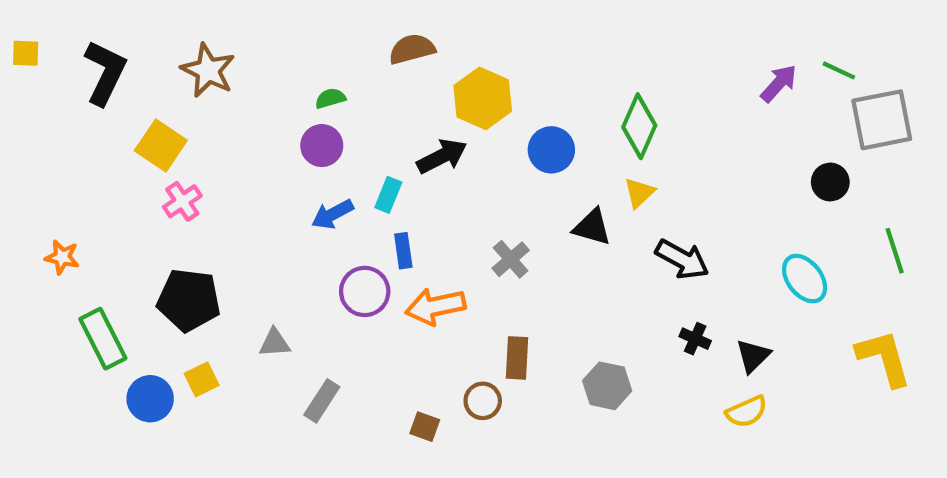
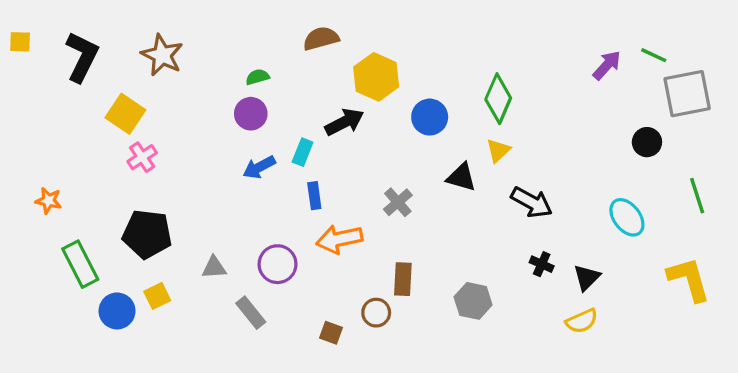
purple circle: (365, 291) -> (278, 264), moved
gray rectangle: (322, 401) -> (251, 313), turned -72

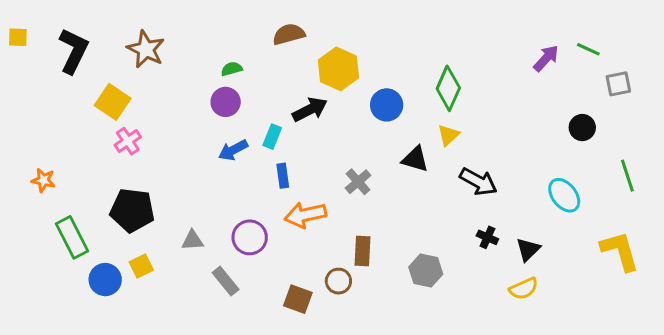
gray square: (687, 94) -> (618, 84), size x0.6
brown square: (331, 333) -> (298, 299), size x1.4

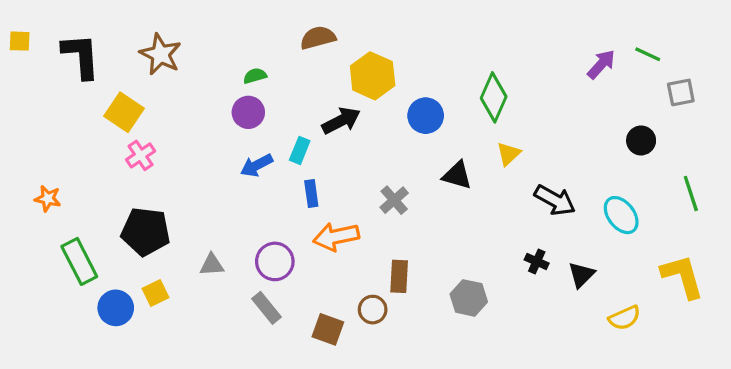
black L-shape: (74, 51) -> (81, 56), turned -30
yellow triangle: (448, 135) -> (508, 154), moved
black arrow: (478, 182) -> (555, 200), moved
gray rectangle: (226, 281) -> (267, 308), moved
yellow semicircle: (524, 289) -> (625, 318), moved

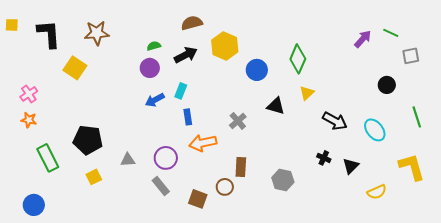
brown star: (160, 54) -> (97, 33), turned -30
black arrow: (341, 121) -> (186, 55), moved
pink cross: (141, 155) -> (29, 94), moved
blue circle: (116, 308) -> (34, 205), moved

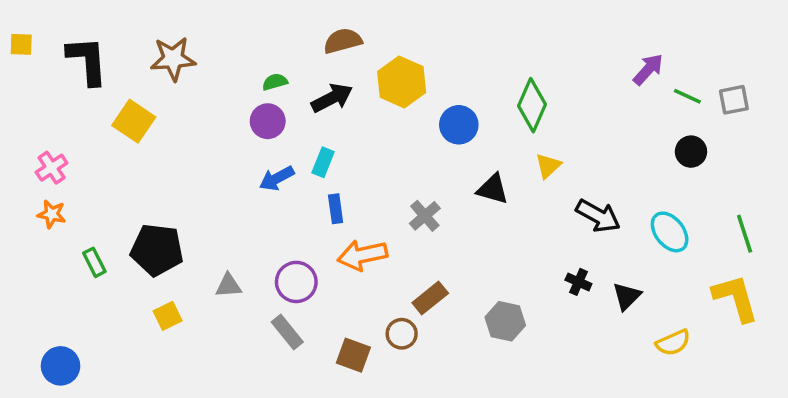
green line: (391, 33) -> (687, 96), moved
green line: (417, 117) -> (745, 234), moved
green rectangle: (48, 158) -> (94, 262), moved, size x0.6
brown rectangle: (241, 167) -> (430, 298), turned 48

